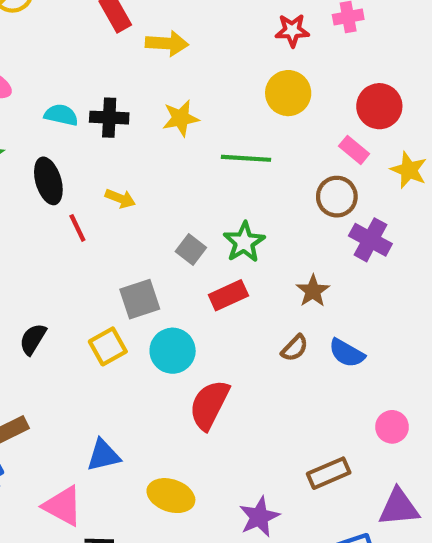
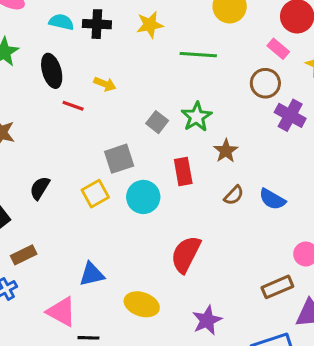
red line: (77, 228) -> (73, 106), turned -45
brown star: (313, 291) -> (226, 151), moved
red rectangle: (228, 295) -> (183, 171), moved, turned -76
red semicircle: (209, 405) -> (186, 254), moved
brown rectangle: (329, 473) -> (277, 287), moved

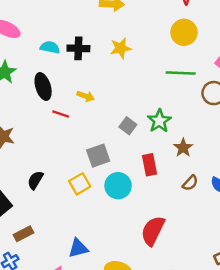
green line: (198, 55) -> (181, 73), moved

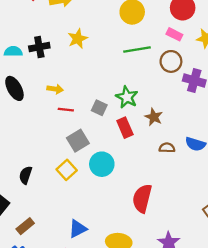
red line: (61, 114) -> (66, 110), moved
red rectangle: (150, 165) -> (125, 128), moved
brown semicircle: (190, 183) -> (167, 148), turned -119

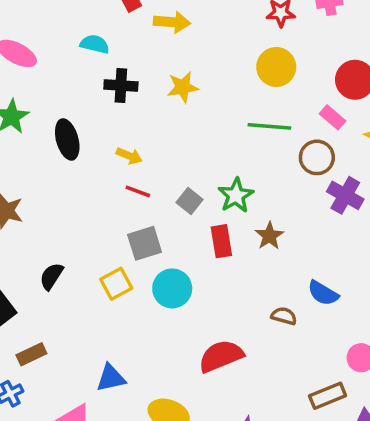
cyan semicircle: (13, 52) -> (95, 44), moved
brown semicircle: (167, 148) -> (284, 316), moved
red semicircle: (142, 198) -> (221, 356), turned 40

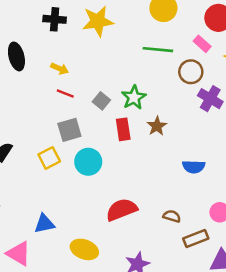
yellow star: (183, 87) -> (98, 21), size x1.4
blue semicircle: (323, 293) -> (194, 167), turned -30
brown semicircle: (284, 316) -> (172, 216), moved

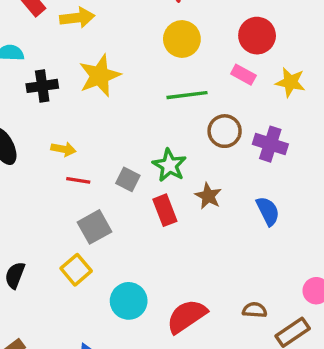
brown circle: (191, 72) -> (225, 131), moved
cyan circle: (88, 162) -> (129, 301), moved
blue semicircle: (194, 167) -> (268, 211), moved, turned -105

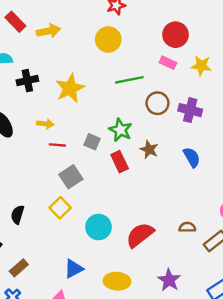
yellow circle: (182, 39) -> (108, 39), moved
yellow star: (100, 76) -> (70, 88), moved

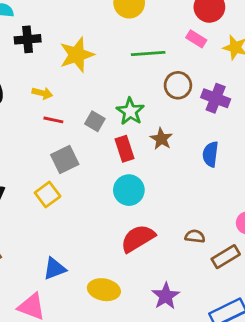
blue semicircle: (192, 157) -> (211, 154), turned -150
cyan circle: (99, 227) -> (129, 190), moved

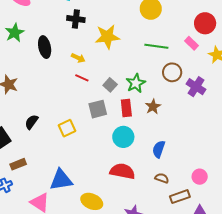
blue semicircle: (211, 154) -> (159, 149), moved
gray square: (65, 160) -> (98, 109), moved
red semicircle: (138, 238) -> (122, 171), turned 30
blue triangle: (55, 269) -> (61, 180), size x1.4

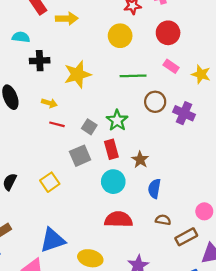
red circle: (205, 23) -> (168, 33), moved
brown star: (153, 107) -> (140, 160), moved

